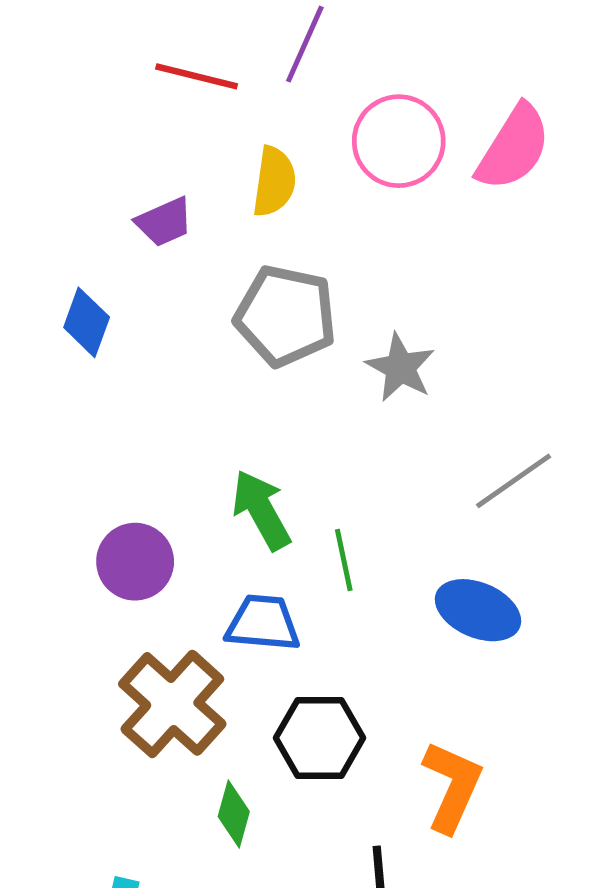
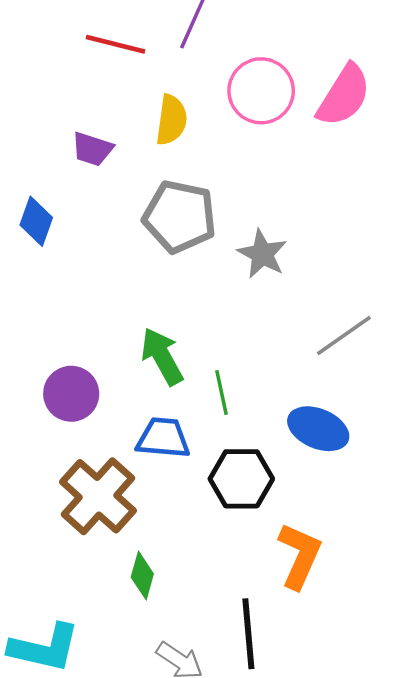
purple trapezoid: (164, 222) -> (92, 149), turned 42
black hexagon: (319, 738) -> (241, 479), moved

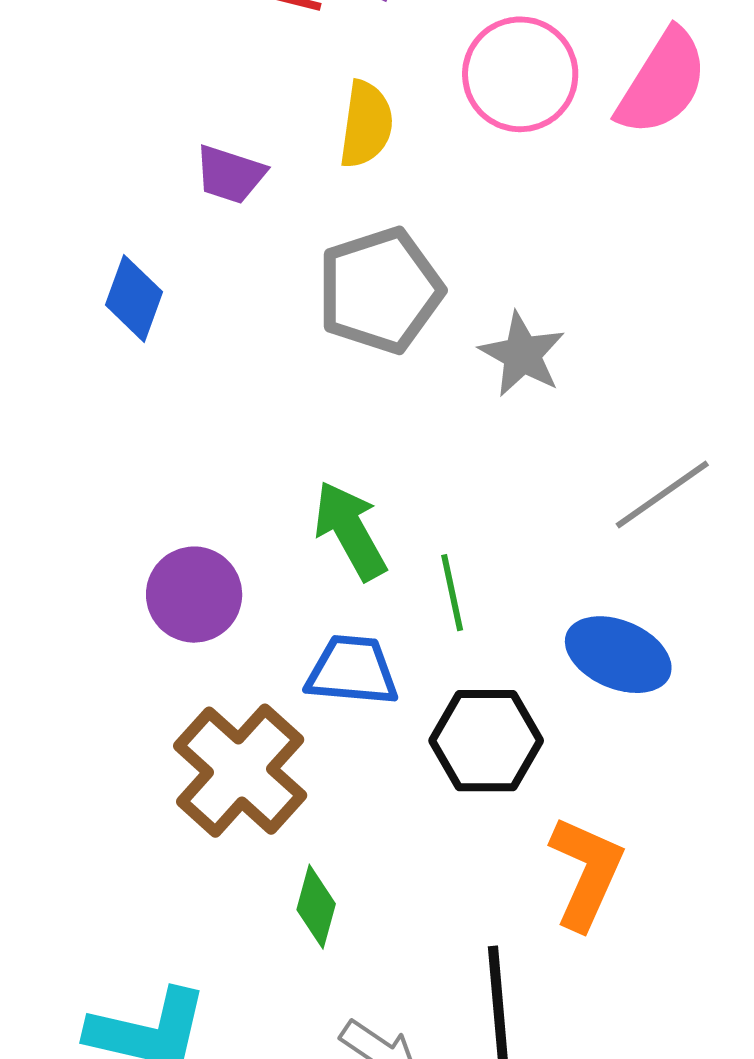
gray pentagon: (180, 217) -> (380, 290), turned -30

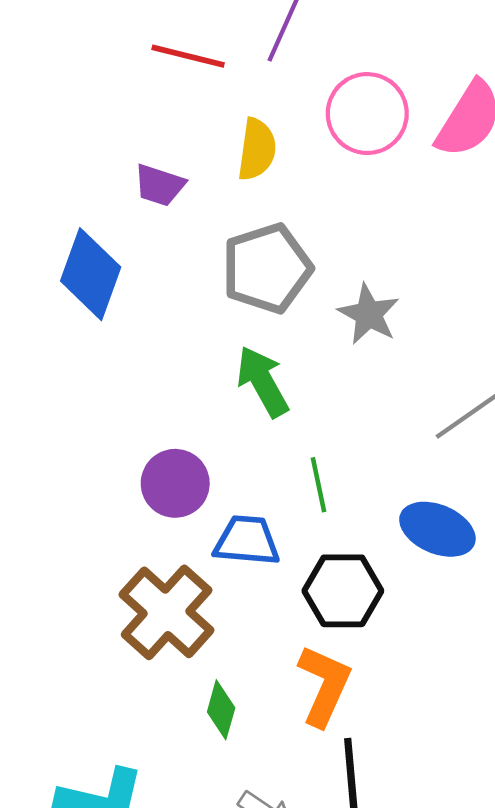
blue diamond: (134, 298) -> (91, 274), size x1.5
green arrow: (350, 531) -> (263, 382), moved
purple circle: (194, 595) -> (175, 483), moved
orange L-shape: (586, 873) -> (324, 685), moved

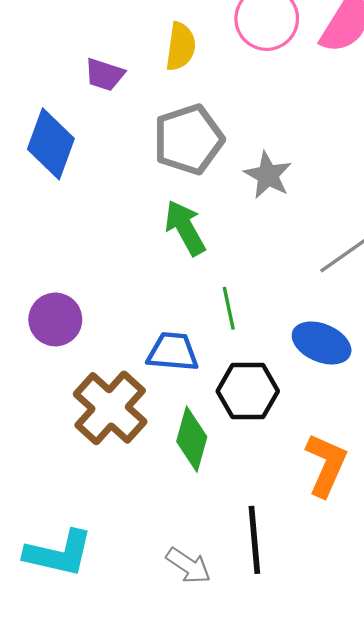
purple circle: (175, 483) -> (55, 319), moved
orange L-shape: (324, 685) -> (326, 465), moved
green diamond: (221, 710) -> (192, 439), moved, size x1.4

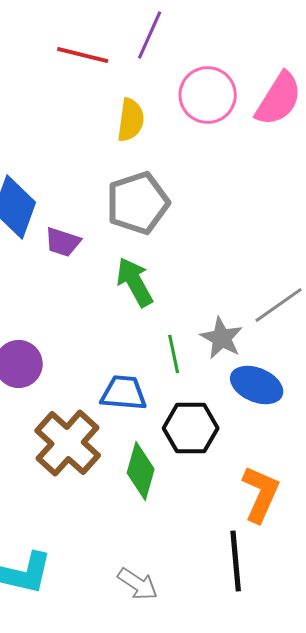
purple trapezoid: (105, 75) -> (63, 242), moved
gray star: (268, 175) -> (222, 338), moved
black line: (254, 540) -> (236, 561), moved

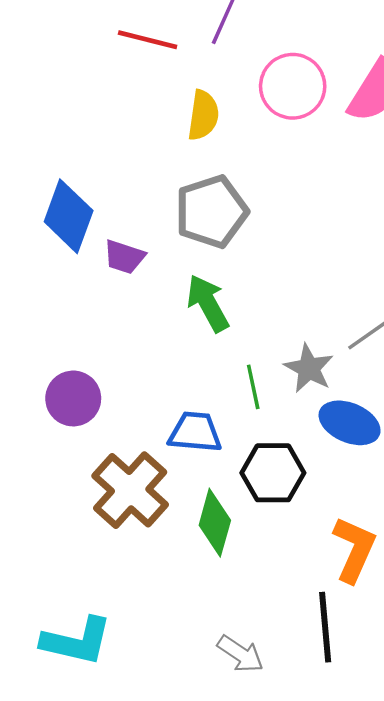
gray arrow: (138, 584) -> (240, 654), moved

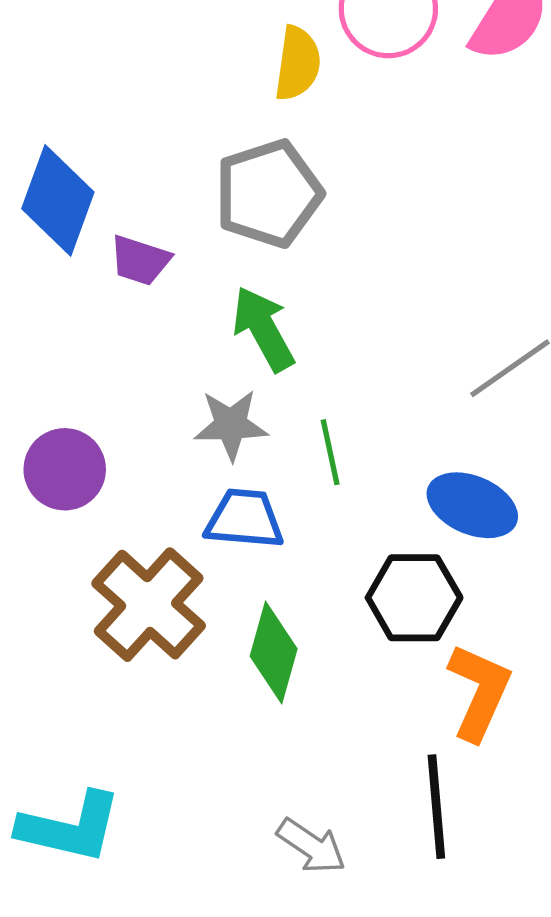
yellow semicircle: (203, 115) -> (298, 63), moved
gray star: (309, 368) -> (231, 425), moved, turned -30
black hexagon: (273, 473) -> (414, 598), moved

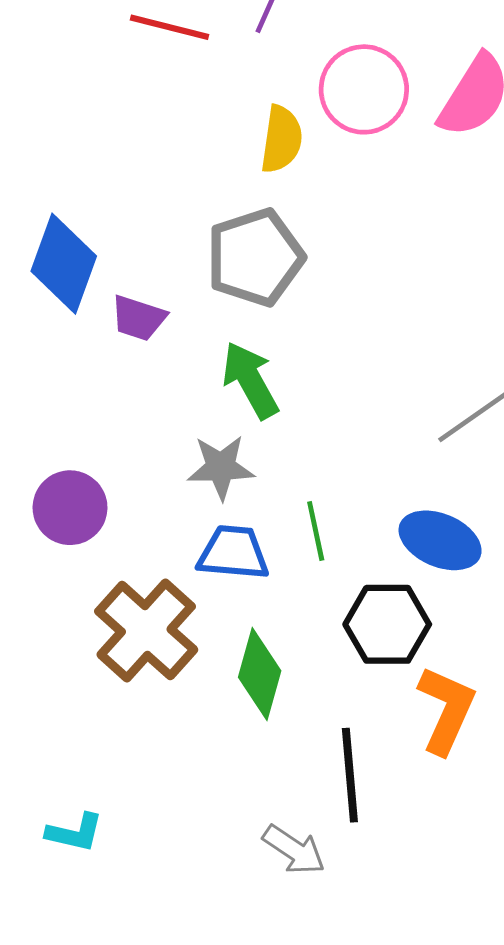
green line: (330, 452) -> (316, 531), moved
black line: (436, 807) -> (350, 775), moved
cyan L-shape: (70, 827) -> (75, 833), size x0.6

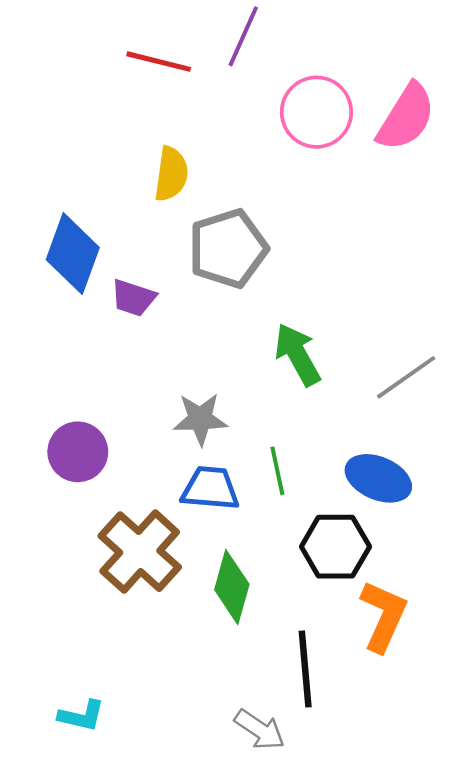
yellow semicircle: (281, 139) -> (171, 174), moved
green arrow: (250, 380) -> (298, 355), moved

